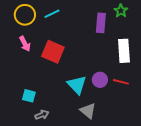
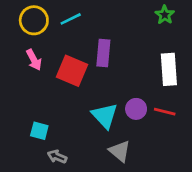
purple rectangle: (101, 23) -> (103, 53), moved
gray arrow: (42, 115) -> (57, 157), turned -136

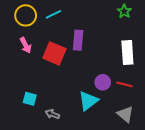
cyan triangle: (105, 116) -> (88, 101), moved, turned 35
gray triangle: (120, 151) -> (125, 114), moved
gray arrow: (57, 157) -> (52, 114), moved

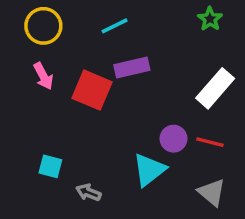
cyan line: (53, 14) -> (115, 26), moved
purple rectangle: (78, 40) -> (132, 68), turned 72
white rectangle: (127, 52) -> (215, 88), turned 45

